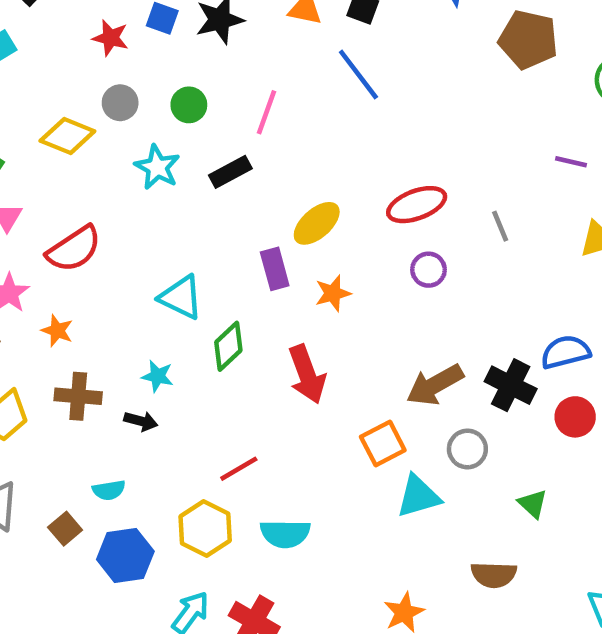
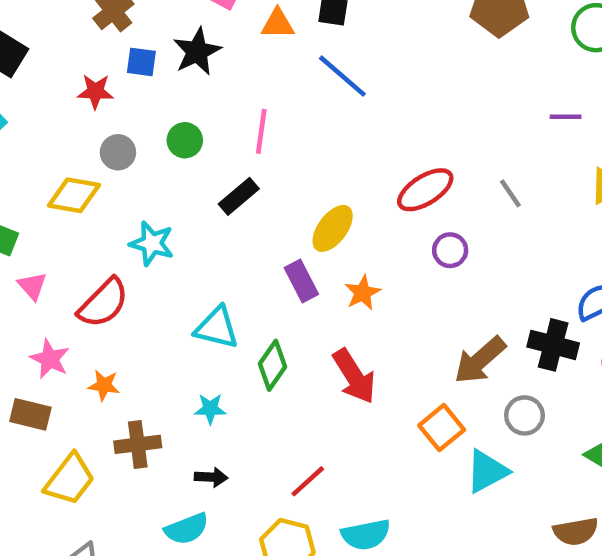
cyan star: (157, 167) -> (152, 243), moved
black arrow: (141, 421) -> (211, 477), moved
cyan semicircle: (109, 490) -> (187, 529), size x1.4

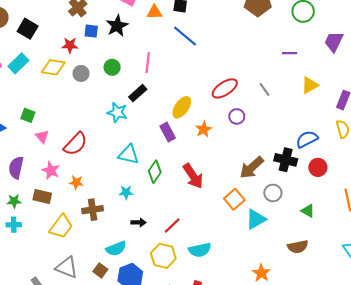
yellow diamond: (74, 195) -> (53, 67), moved
cyan star: (152, 243) -> (117, 112), moved
orange star: (363, 293) -> (204, 129), moved
black arrow: (211, 477) -> (139, 222), moved

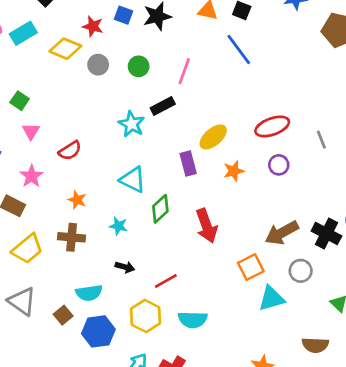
red semicircle: (75, 144) -> (70, 151), size x0.7
orange star: (76, 182) -> (77, 200), moved

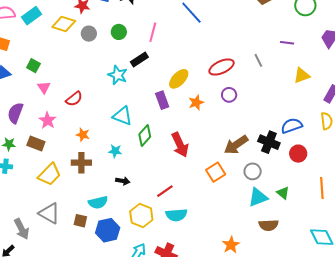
gray line: (321, 140) -> (258, 60), moved
red line: (166, 281) -> (165, 191), moved
cyan triangle: (271, 298) -> (258, 197), moved
brown square: (63, 315) -> (80, 221), turned -32

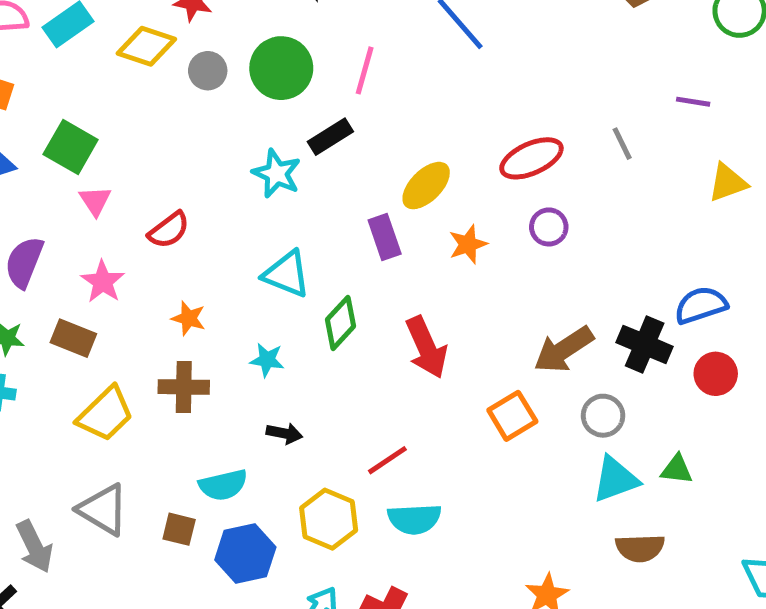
green circle: (119, 32) -> (281, 68), size x1.6
green square: (33, 66) -> (71, 147), size x1.5
green triangle: (283, 193) -> (677, 469), turned -32

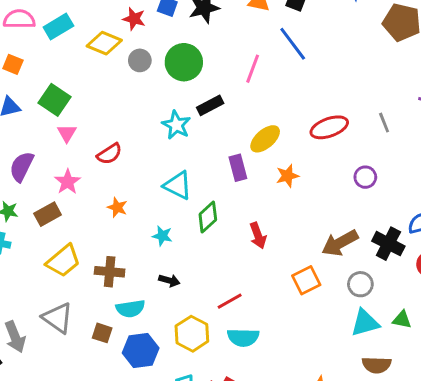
pink line: (365, 70) -> (253, 69), moved
purple circle: (549, 227) -> (365, 177), moved
brown rectangle: (73, 338) -> (48, 214), turned -55
red arrow: (426, 347) -> (258, 235), size x0.7
brown cross: (184, 387) -> (110, 272), moved

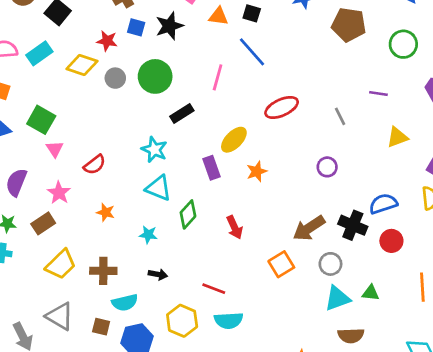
cyan star: (176, 125) -> (154, 150), moved
red ellipse: (329, 127) -> (282, 107), moved
red line: (230, 301) -> (214, 289), turned 55

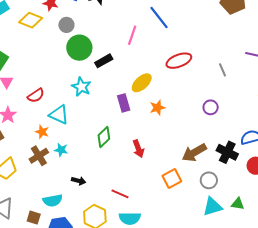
green circle: (155, 76) -> (79, 48), moved
gray circle: (115, 78) -> (66, 25), moved
cyan triangle: (159, 188) -> (59, 115), moved
cyan star: (148, 235) -> (61, 150), moved
brown cross: (103, 271) -> (39, 156), moved, turned -36

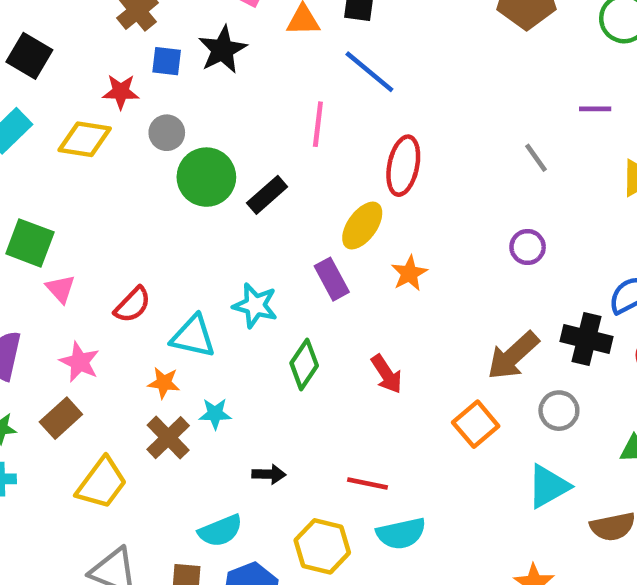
red ellipse: (179, 61) -> (403, 166), moved, turned -45
cyan star: (81, 87) -> (255, 305), moved
cyan triangle: (213, 207) -> (548, 486), moved

